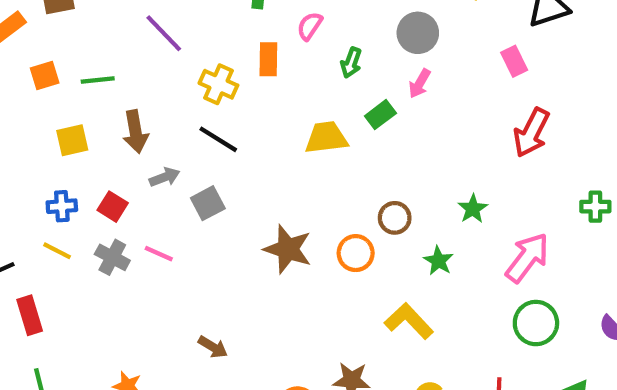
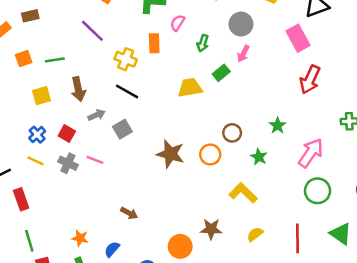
pink rectangle: (514, 61) -> (298, 38), size x1.5
blue cross: (62, 206) -> (37, 135), turned -35

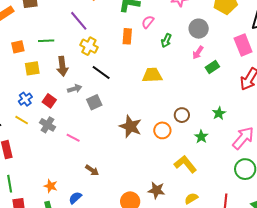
orange square: (24, 59) -> (18, 47), moved
yellow cross: (126, 59) -> (89, 46), moved
green rectangle: (221, 73) -> (212, 67), moved
pink line: (95, 160) -> (73, 138), moved

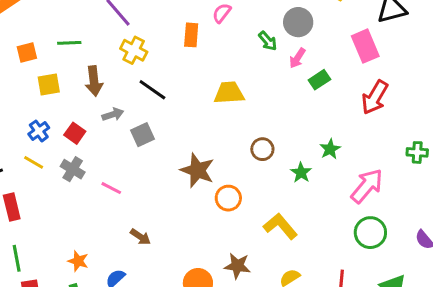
green arrow: (166, 41) -> (268, 41), moved, turned -64
brown circle: (182, 115) -> (262, 149), moved
orange circle: (162, 130) -> (228, 198), moved
green star: (201, 137) -> (301, 173), moved

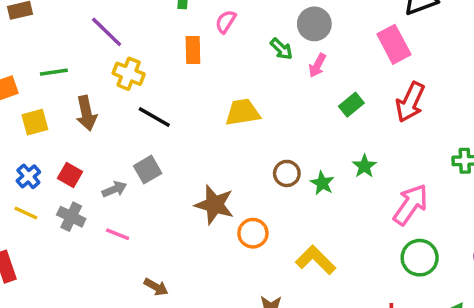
green rectangle: (319, 80) -> (351, 105), moved
gray arrow: (113, 114) -> (114, 189), moved
green star: (301, 173) -> (322, 183), moved

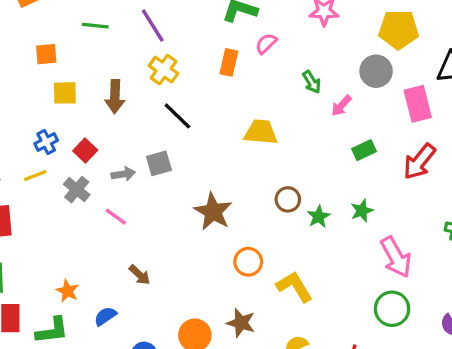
gray circle: (314, 24) -> (376, 71), moved
green line: (54, 72) -> (95, 26), moved
pink arrow: (411, 205) -> (396, 257), turned 102
yellow line: (26, 213) -> (35, 176), turned -60
orange circle: (253, 233) -> (248, 262), moved

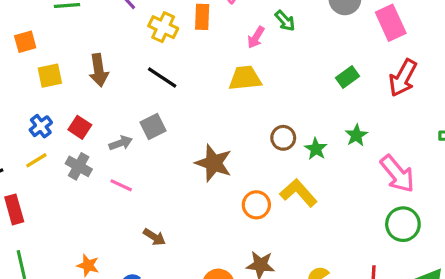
yellow cross: (164, 70) -> (163, 27), moved
pink arrow: (341, 106) -> (256, 37), moved
yellow L-shape: (295, 287) -> (299, 193), moved

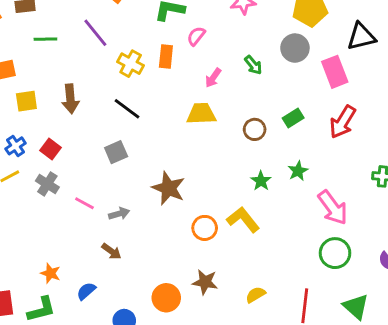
green arrow: (285, 21) -> (253, 65), moved
brown circle: (283, 138) -> (255, 129), moved
gray arrow: (121, 143) -> (119, 214), moved

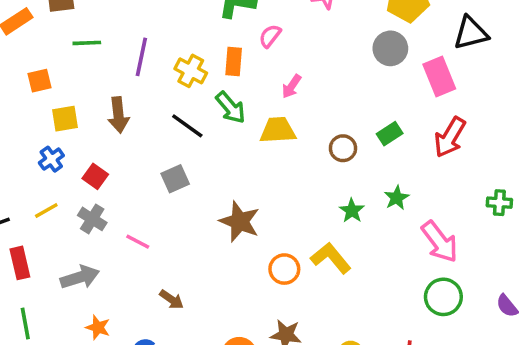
purple line: (95, 33) -> (141, 57), moved, turned 52
green arrow: (253, 65) -> (231, 108), moved, size x1.4
blue cross: (16, 146) -> (51, 159), moved
gray arrow: (119, 214) -> (80, 277), moved, size x1.5

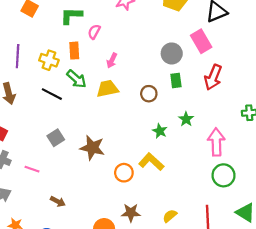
gray circle: (390, 48) -> (172, 53), moved
green rectangle: (390, 134) -> (176, 81), turned -56
gray square: (175, 179) -> (56, 138), moved
pink arrow: (440, 242) -> (216, 142), turned -136

